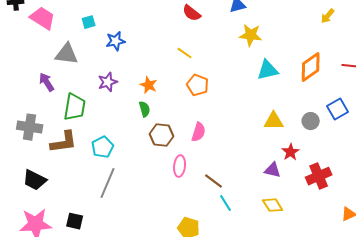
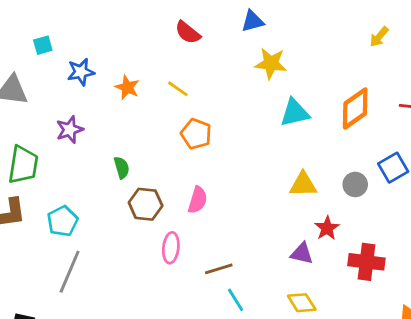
orange star: (149, 85) -> (127, 87), moved
red cross: (319, 176) -> (366, 262), turned 30
brown line: (214, 181) -> (219, 269), turned -54

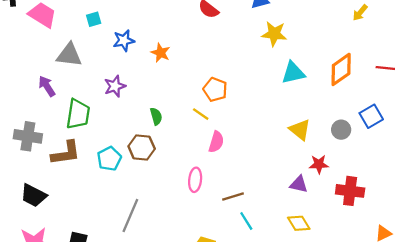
yellow line: (178, 89) -> (201, 114), moved
yellow triangle: (303, 184) -> (300, 130), turned 40
brown hexagon: (146, 204) -> (142, 147), moved
red star: (327, 228) -> (319, 164), turned 30
gray line: (70, 272) -> (130, 215), moved

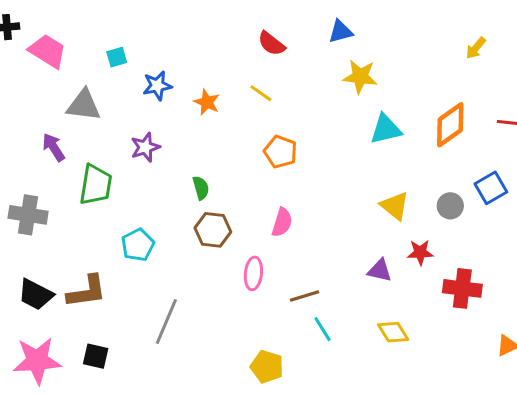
yellow line: (201, 114) -> (261, 93), moved
brown hexagon: (142, 147) -> (213, 230), moved
brown L-shape: (66, 153) -> (87, 291), moved
purple triangle: (299, 184) -> (380, 270), moved

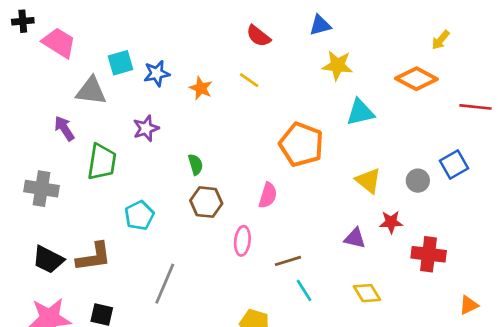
cyan square: (117, 57) -> (121, 63), moved, size x1.4
orange diamond: (450, 125) -> (416, 79), moved, turned 63
orange pentagon: (280, 152) -> (301, 144), moved, size x1.5

